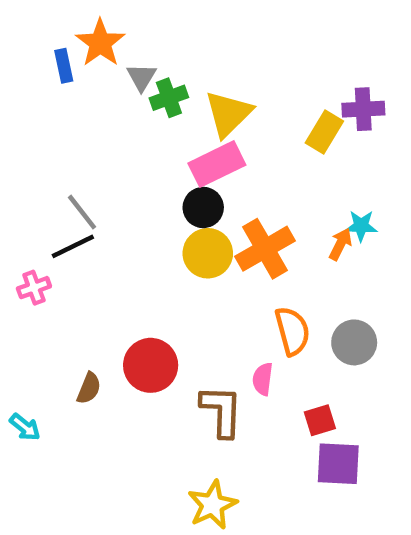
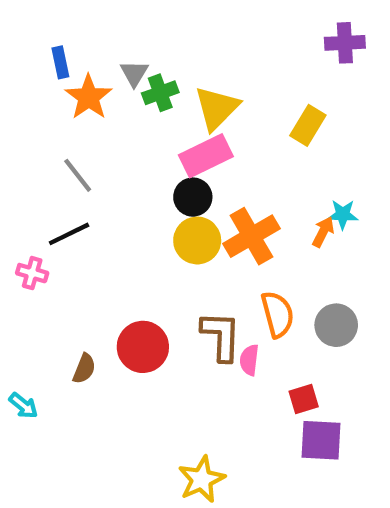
orange star: (100, 43) -> (89, 97), moved
purple cross: (363, 109) -> (345, 43), moved
gray line: (82, 212) -> (78, 175), moved
pink cross: (34, 288) -> (32, 273), turned 36
brown L-shape: (222, 411) -> (221, 336), moved

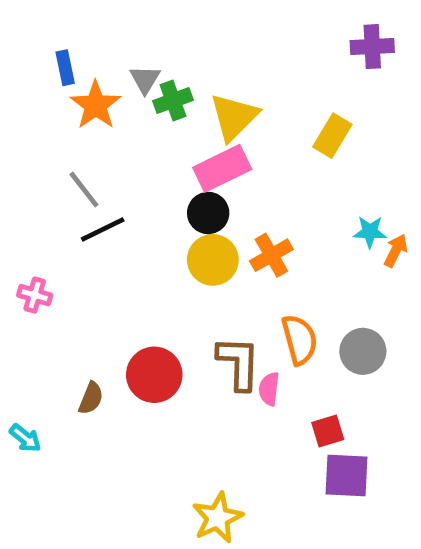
orange arrow: (323, 232) -> (396, 251), moved
black line: (69, 234) -> (103, 229), moved
orange cross: (251, 236) -> (271, 255), size x0.7

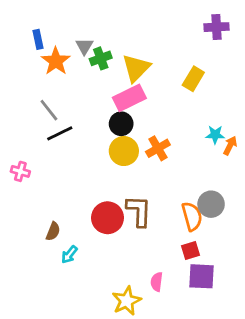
orange semicircle: (300, 340) -> (192, 216), moved
red circle: (154, 375) -> (108, 218), moved
pink semicircle: (269, 389) -> (157, 282), moved
cyan arrow: (25, 438) -> (69, 255), moved, turned 90

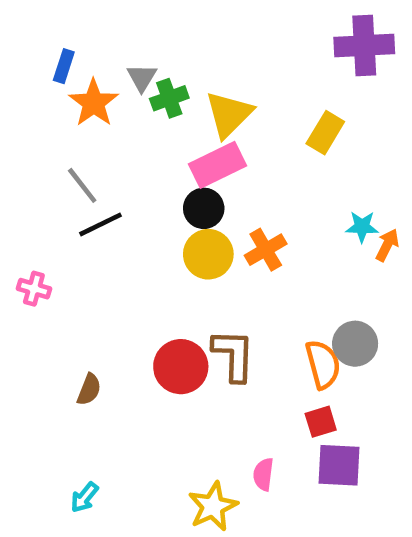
purple cross: (216, 27) -> (364, 46), size x1.4
blue rectangle: (38, 39) -> (64, 66), turned 30
cyan arrow: (69, 255) -> (84, 497), moved

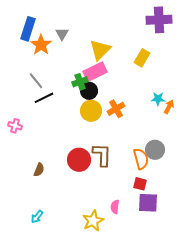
blue rectangle: (64, 66) -> (28, 29), size x1.6
green cross: (169, 98) -> (80, 82), moved
red square: (321, 422) -> (140, 184), turned 32

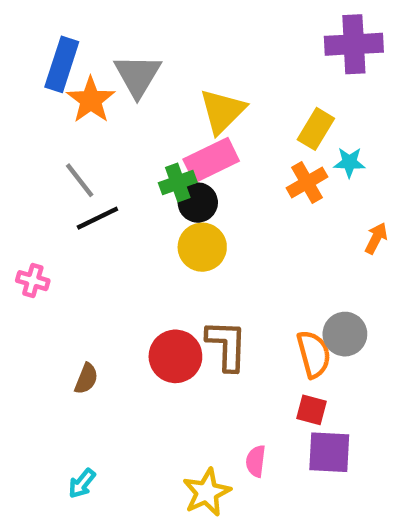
gray triangle: (62, 34) -> (138, 75), size x1.6
cyan star: (158, 99) -> (349, 162), moved
orange cross: (116, 109) -> (307, 182), moved

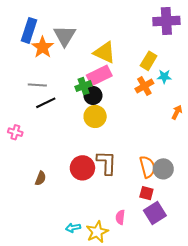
yellow triangle: (222, 111) -> (104, 52), turned -50
gray line: (80, 180) -> (37, 85), turned -48
gray circle: (345, 334) -> (163, 169), moved
purple square: (329, 452) -> (155, 213), turned -35
cyan arrow: (82, 483) -> (73, 228), moved, turned 40

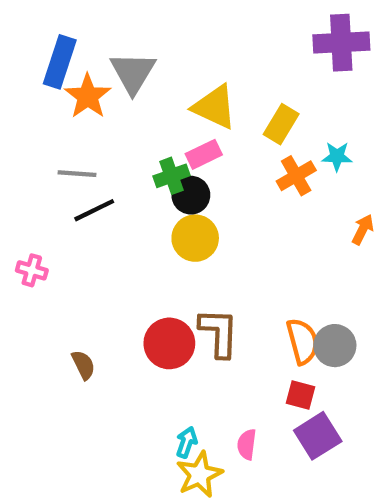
yellow rectangle: (149, 61) -> (281, 124), moved
pink rectangle: (99, 76) -> (204, 154), size x0.7
brown semicircle: (40, 178) -> (83, 365), turned -48
cyan arrow: (73, 228) -> (187, 442), moved, turned 120

